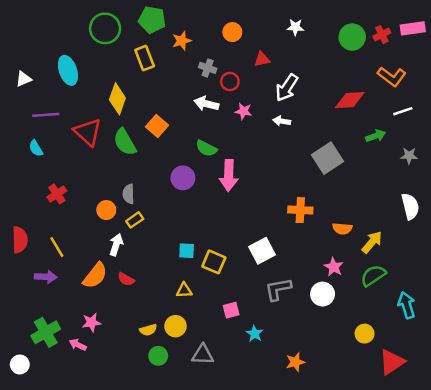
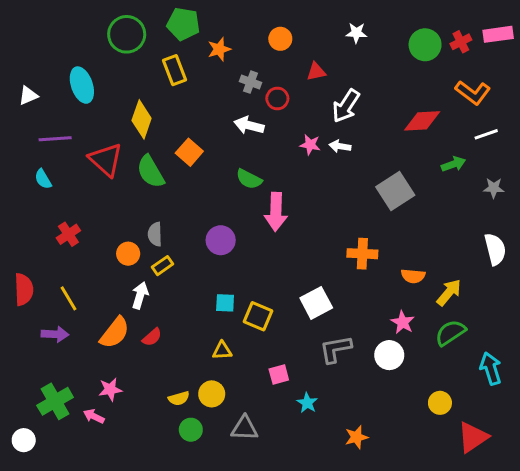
pink star: (243, 111) -> (310, 145), moved
purple circle: (183, 178) -> (221, 240), moved
red semicircle: (126, 279) -> (152, 337), turned -70

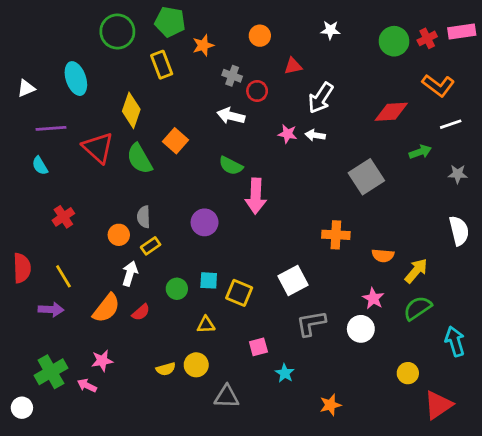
green circle: (191, 430) -> (177, 289), moved

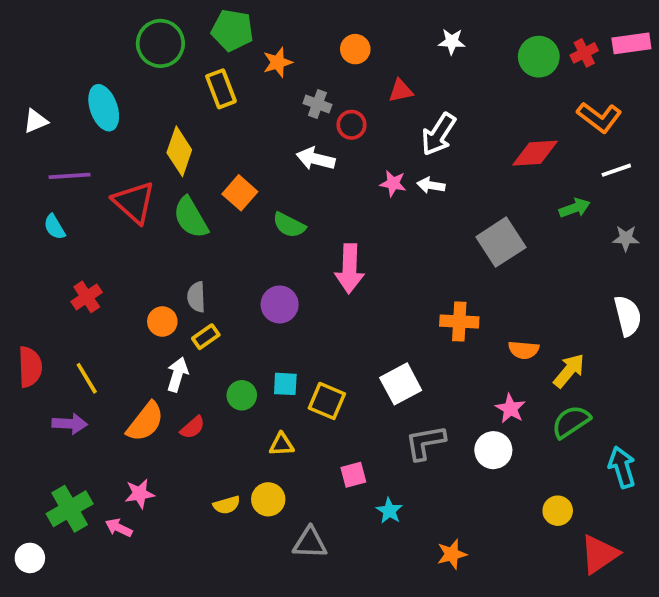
green semicircle: (231, 166) -> (289, 225), moved

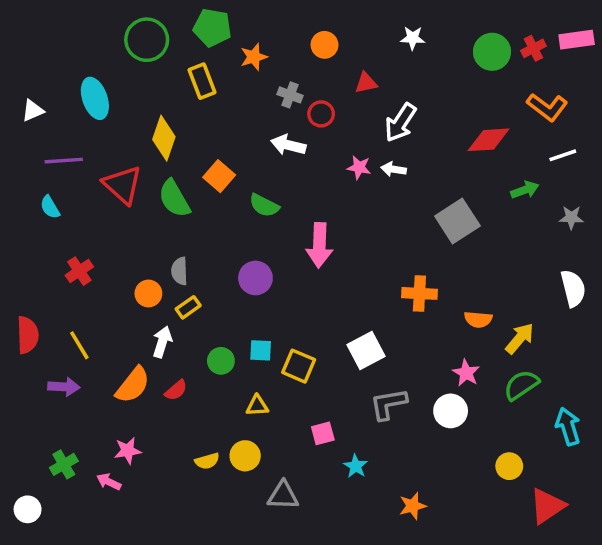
green cross: (70, 509) -> (64, 464), size x0.7

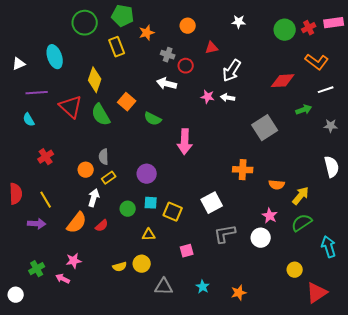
purple circle: (255, 278) -> (147, 174), moved
cyan star: (356, 466) -> (203, 287), moved

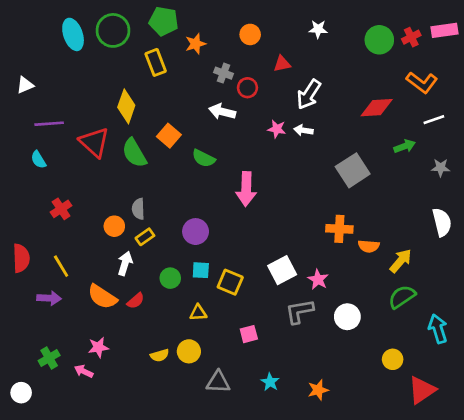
cyan ellipse: (55, 57) -> (73, 34), moved
orange cross: (243, 170) -> (339, 229), moved
pink star: (270, 216) -> (318, 279), moved
orange semicircle: (77, 223) -> (102, 297), turned 85

